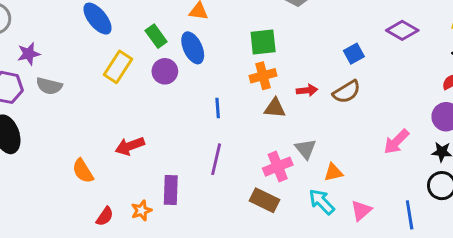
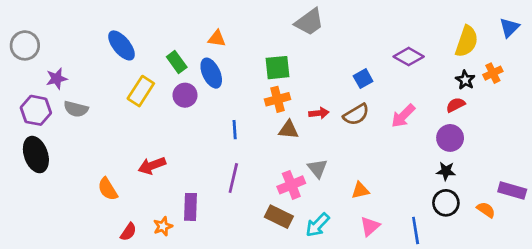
pink arrow: (396, 142) -> (403, 116), moved
orange triangle: (333, 172) -> (360, 190), moved
cyan arrow: (322, 202) -> (318, 225), moved, turned -92

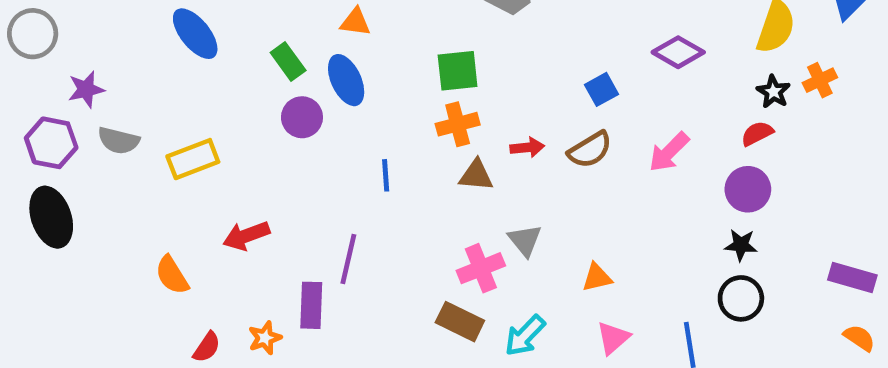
yellow rectangle: (141, 91) -> (193, 159), moved, turned 36
purple line: (233, 178) -> (348, 259), moved
orange semicircle: (486, 210) -> (859, 338), moved

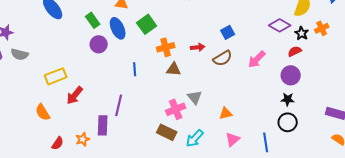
purple diamond: (678, 52) -> (280, 25), moved
green square: (458, 71) -> (147, 24), moved, turned -30
red arrow: (527, 147) -> (198, 47), moved
yellow rectangle: (193, 159) -> (56, 76), moved
red arrow: (246, 236) -> (75, 95), turned -30

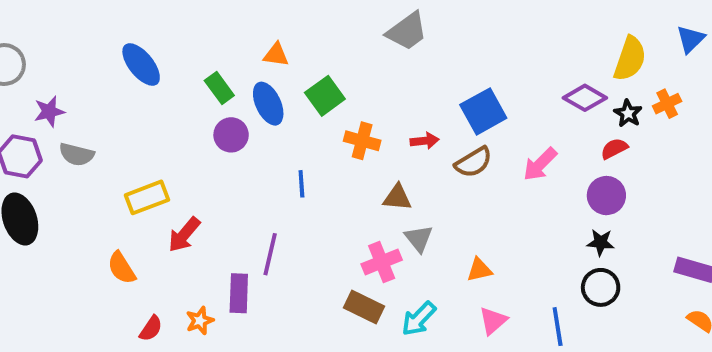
blue square: (228, 32) -> (483, 111), size x1.6
orange cross: (166, 47) -> (362, 141), turned 30
brown triangle: (174, 69) -> (397, 197), moved

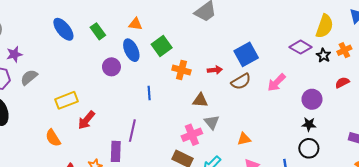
green rectangle: (219, 88) -> (98, 31), moved
red semicircle: (614, 149) -> (342, 83), moved
gray semicircle: (77, 154) -> (29, 77), turned 126

